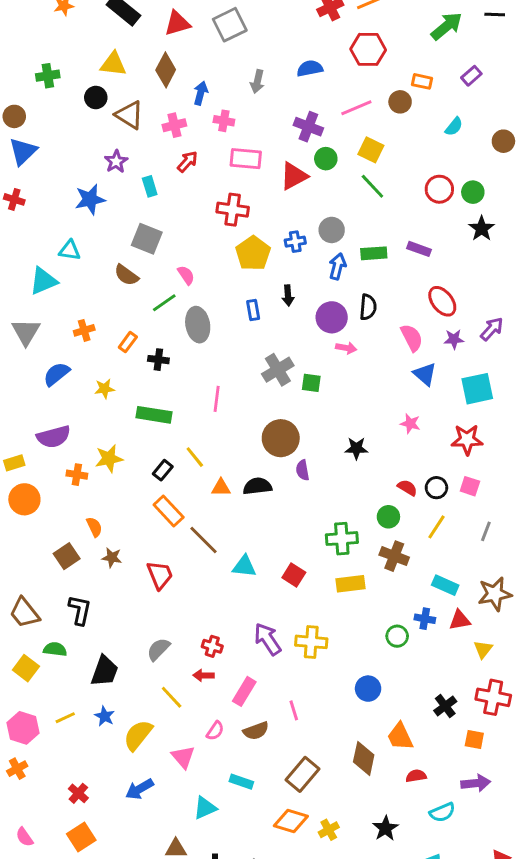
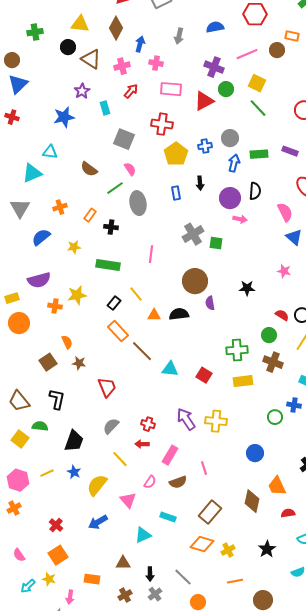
gray square: (147, 239) -> (124, 139), moved
red trapezoid: (160, 575) -> (107, 387), moved

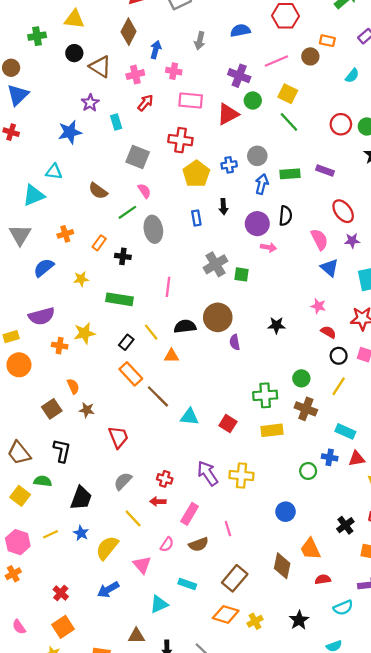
yellow triangle: (80, 24) -> (74, 19), moved
black semicircle: (179, 314) -> (185, 326), moved
red semicircle: (282, 315) -> (328, 332), moved

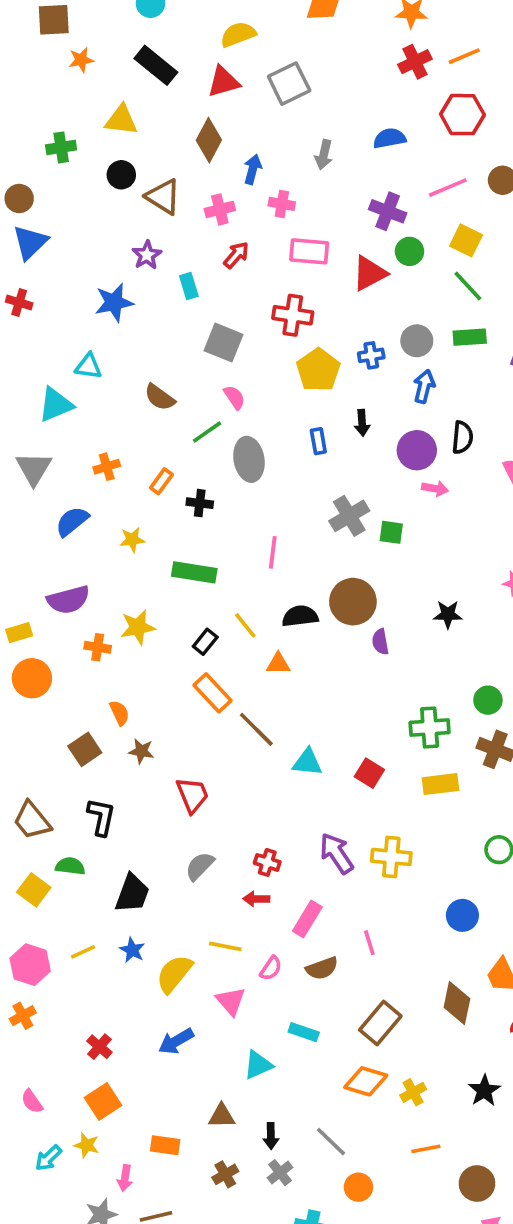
green rectangle: (290, 174) -> (470, 337), moved
yellow line: (133, 518) -> (225, 946), moved, turned -36

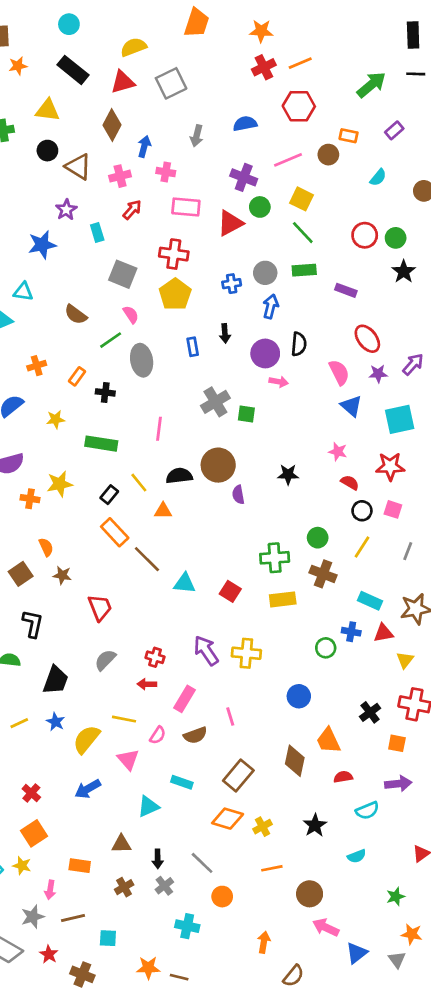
yellow pentagon: (318, 370) -> (175, 294), moved

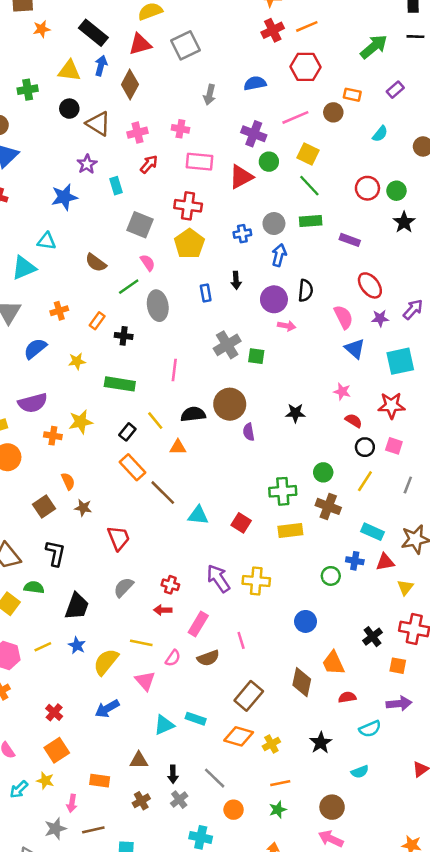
blue arrow: (144, 147) -> (101, 66), moved
cyan rectangle: (182, 782) -> (196, 719), moved
brown circle: (310, 894) -> (332, 807), moved
green star: (396, 897) -> (278, 810), moved

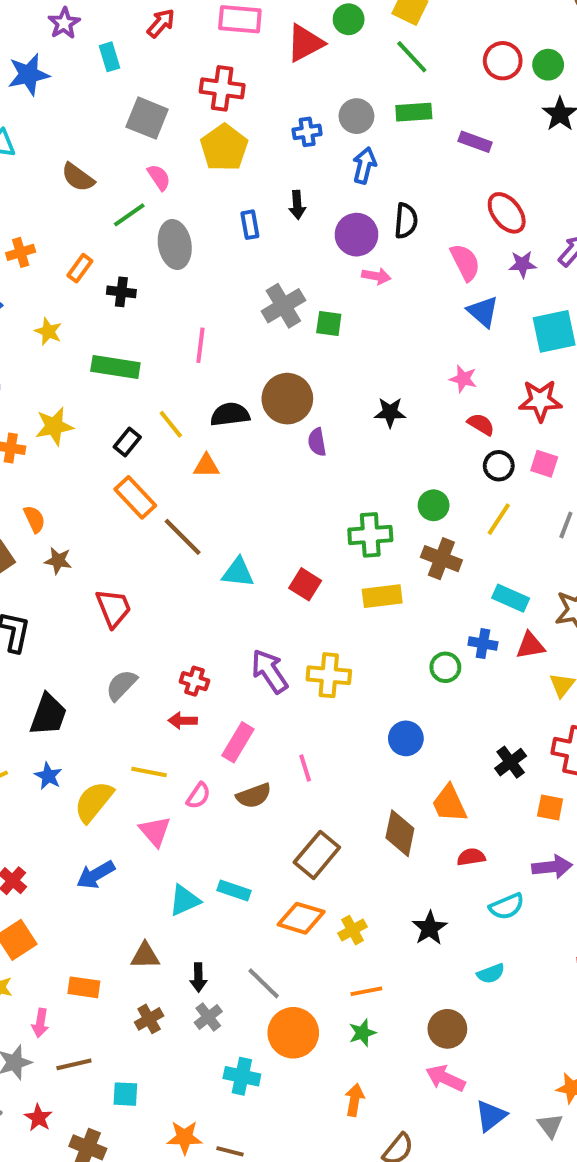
yellow star: (77, 361) -> (48, 331), turned 30
orange circle: (234, 810) -> (293, 1033), size x1.6

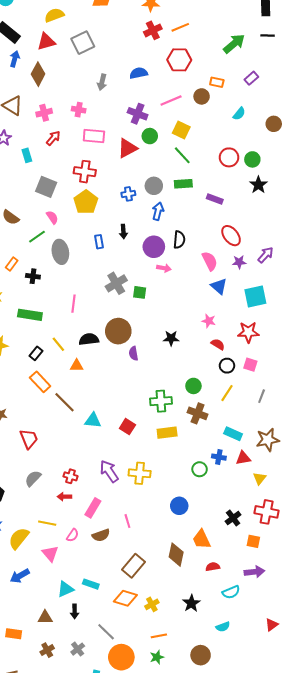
black arrow: (198, 977) -> (75, 611), moved

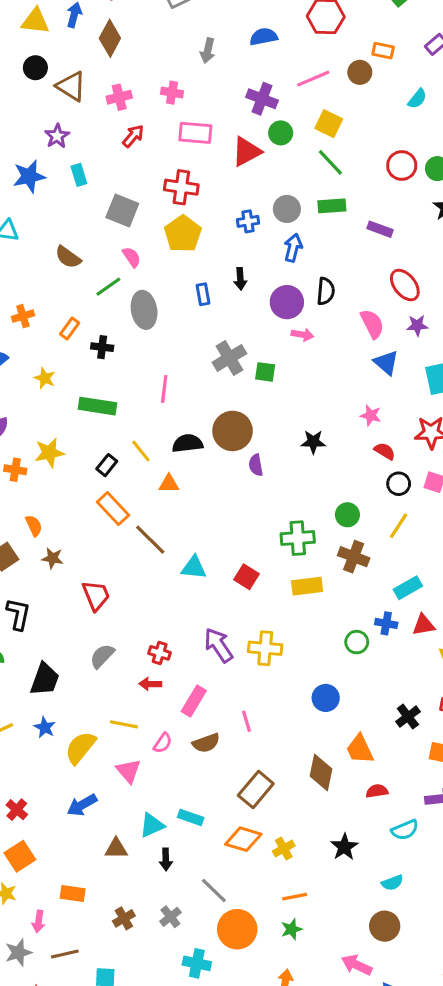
cyan rectangle: (27, 155) -> (79, 175), moved
cyan rectangle: (233, 434) -> (408, 588), turned -54
brown triangle: (45, 618) -> (116, 849), moved
brown circle: (201, 655) -> (385, 926), moved

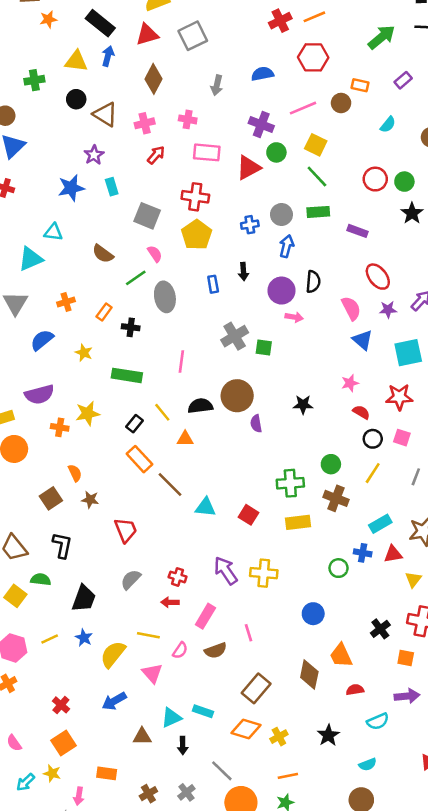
brown diamond: (110, 38) -> (153, 79), moved
pink star: (371, 415) -> (350, 383), turned -30

